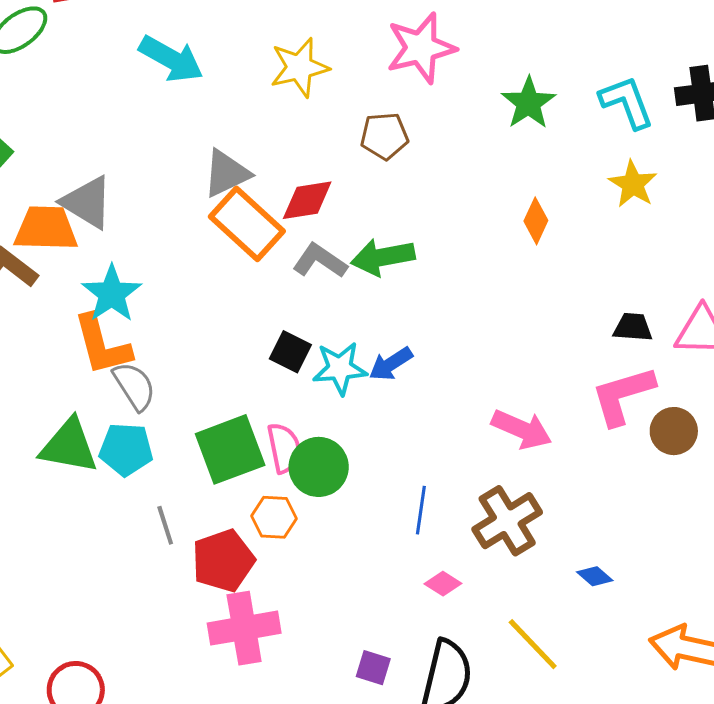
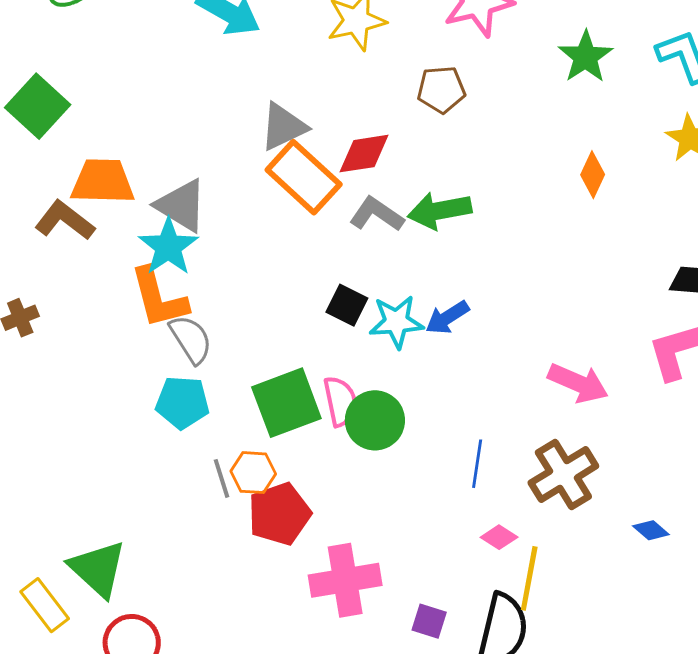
gray triangle: (87, 202) -> (181, 205), moved
green triangle: (69, 446) -> (98, 569), moved, turned 32
orange hexagon: (274, 517) -> (253, 473), moved
pink cross: (244, 628) -> (345, 580), moved
yellow line: (533, 644) -> (529, 578), moved, turned 54

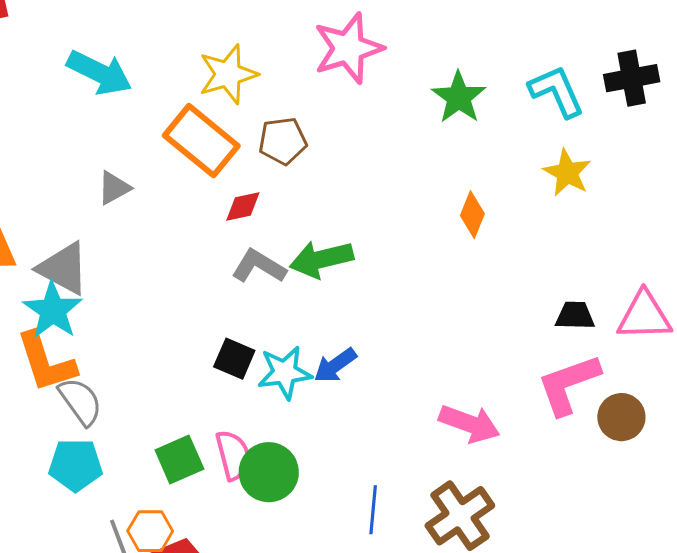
brown pentagon: (441, 90) -> (283, 141), moved
gray triangle: (283, 127) -> (114, 188), moved, size x0.7
red diamond: (364, 154) -> (243, 206), size x0.7
orange rectangle: (304, 177) -> (201, 141), moved
green square: (286, 403) -> (179, 459), size x0.7

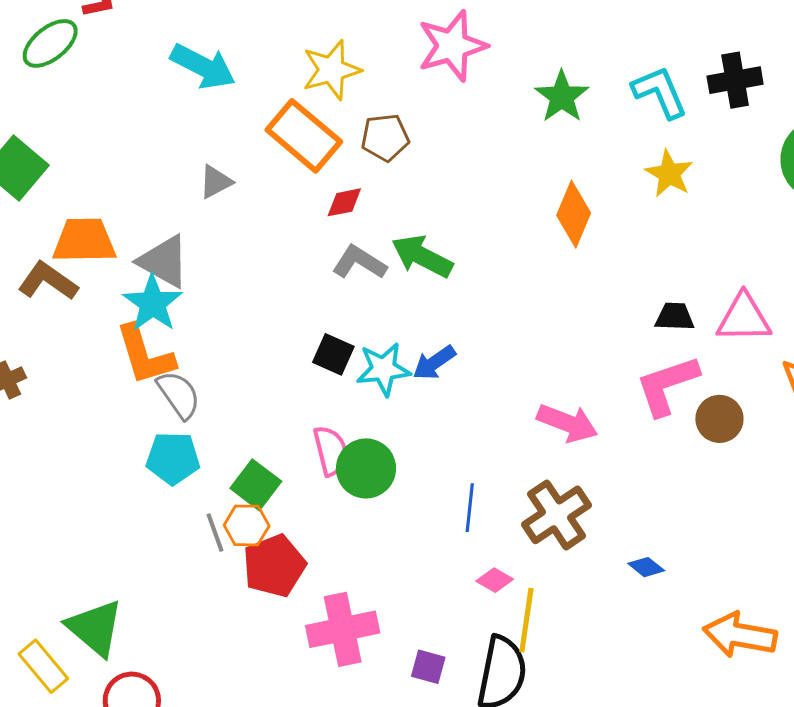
orange diamond: (472, 215) -> (574, 214), size x1.4
green arrow: (321, 259) -> (422, 256), turned 40
green square: (179, 459) -> (256, 485), moved, turned -30

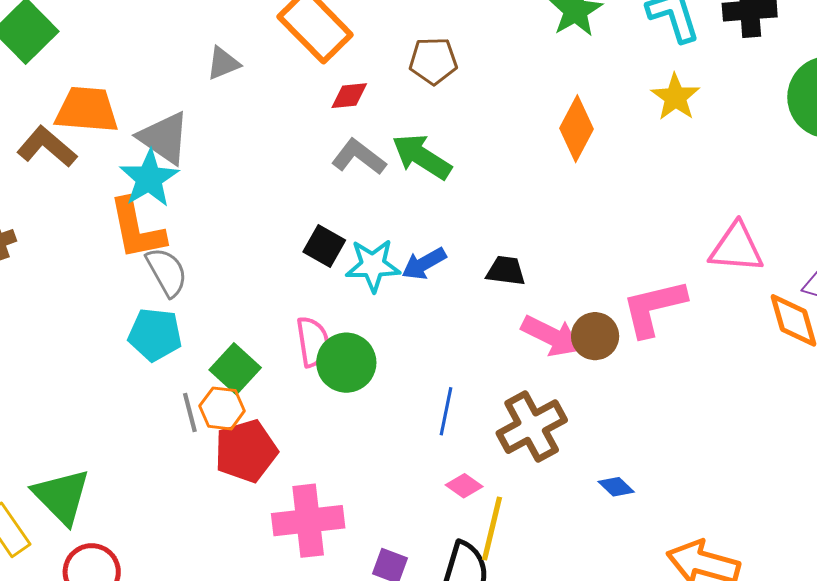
brown pentagon: (385, 137) -> (433, 61), moved
black trapezoid: (675, 317) -> (506, 271), moved
brown circle: (719, 419) -> (595, 336), moved

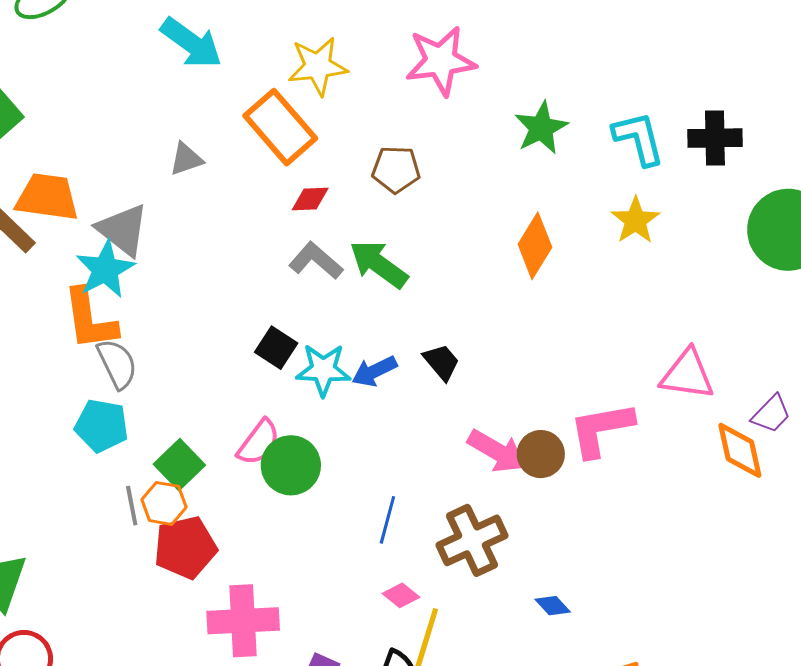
black trapezoid: (506, 271) -> (441, 362), moved, turned 39
pink semicircle: (313, 342) -> (259, 442), turned 42

